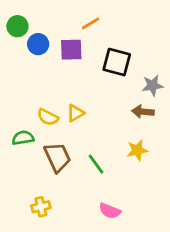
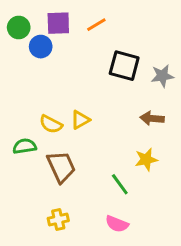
purple square: (71, 50) -> (58, 23), moved
gray star: (153, 85) -> (162, 76), moved
green line: (96, 164) -> (120, 184), moved
yellow cross: (41, 207) -> (58, 220), moved

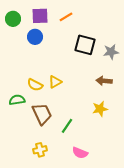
blue circle: (41, 47) -> (35, 37), moved
green line: (120, 184) -> (67, 126), moved, turned 70

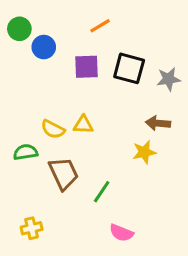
purple square: (40, 16) -> (86, 67), moved
blue circle: (35, 37) -> (44, 47), moved
yellow triangle: (55, 82) -> (83, 125), turned 32
yellow star: (100, 109) -> (144, 152), moved
yellow cross: (40, 150) -> (32, 228), moved

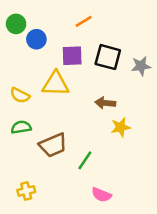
brown arrow: (158, 123) -> (105, 103), moved
yellow triangle: (83, 125) -> (56, 84), moved, size x1.6
yellow semicircle: (53, 129) -> (20, 95), moved
brown trapezoid: (64, 173) -> (53, 145), turned 92

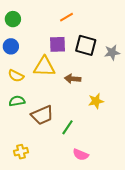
blue circle: (36, 39) -> (11, 46), moved
brown arrow: (105, 103) -> (73, 79), moved

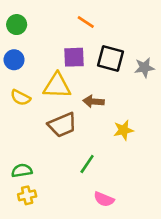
orange line: (67, 17) -> (86, 22), turned 64
green semicircle: (17, 101) -> (22, 171), moved
brown trapezoid: (42, 115) -> (62, 125), moved

